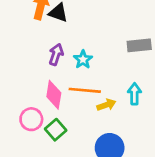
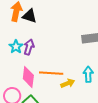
cyan star: (83, 59) -> (16, 47), moved

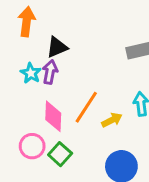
black triangle: (30, 16) -> (57, 47), moved, turned -35
orange line: (51, 73) -> (86, 107), turned -55

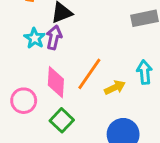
pink circle: (32, 146) -> (24, 101), moved

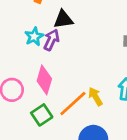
orange line: (89, 74) -> (73, 104), moved
yellow arrow: (115, 87) -> (95, 97), turned -108

